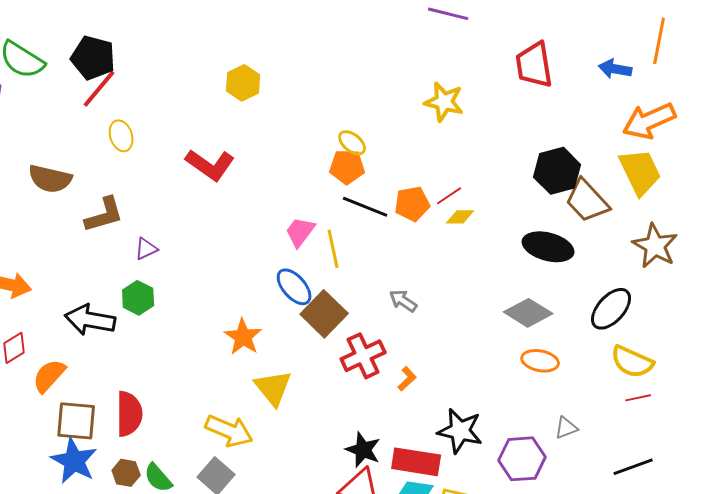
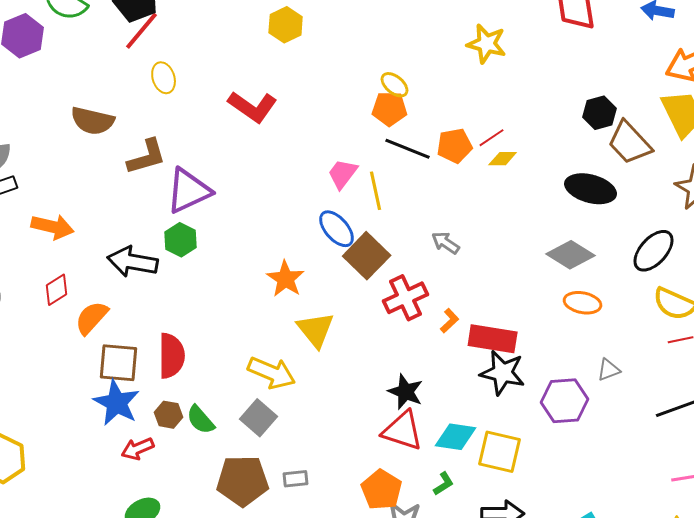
black hexagon: (557, 171) -> (600, 113), size x0.7
purple triangle: (146, 249) -> (189, 191), size x2.0
red rectangle: (416, 462) -> (493, 339), moved

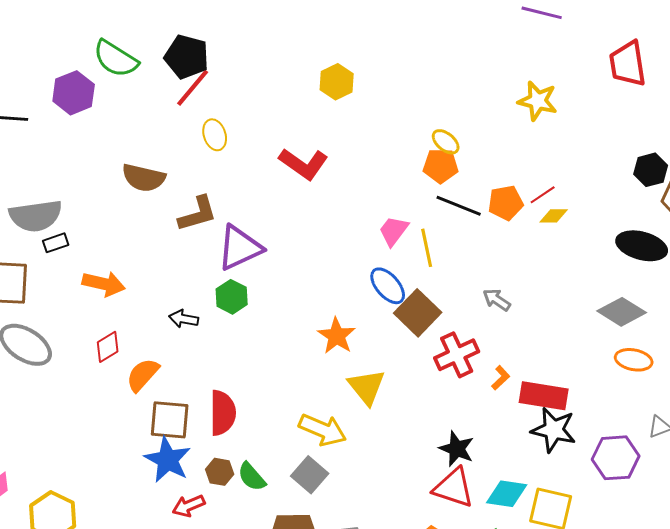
black arrow: (133, 262) -> (184, 319), size x0.6

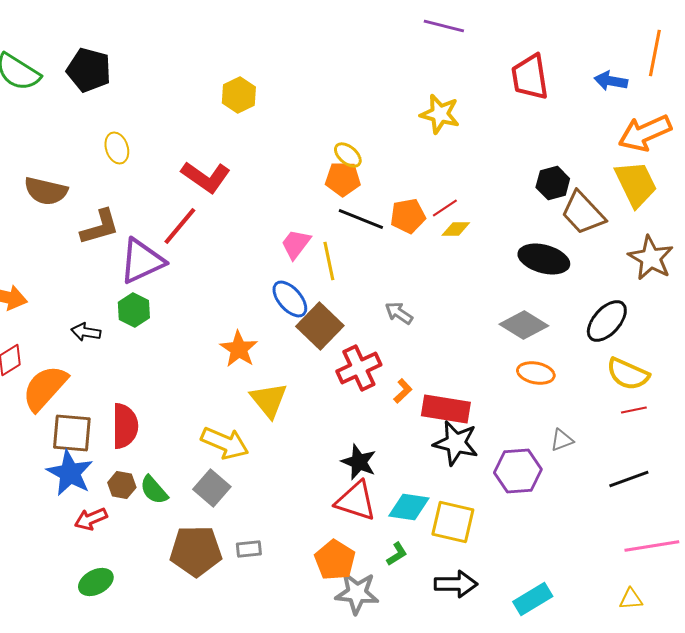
red line: (193, 88) -> (180, 226), moved
orange semicircle: (143, 375) -> (45, 388), size x1.4

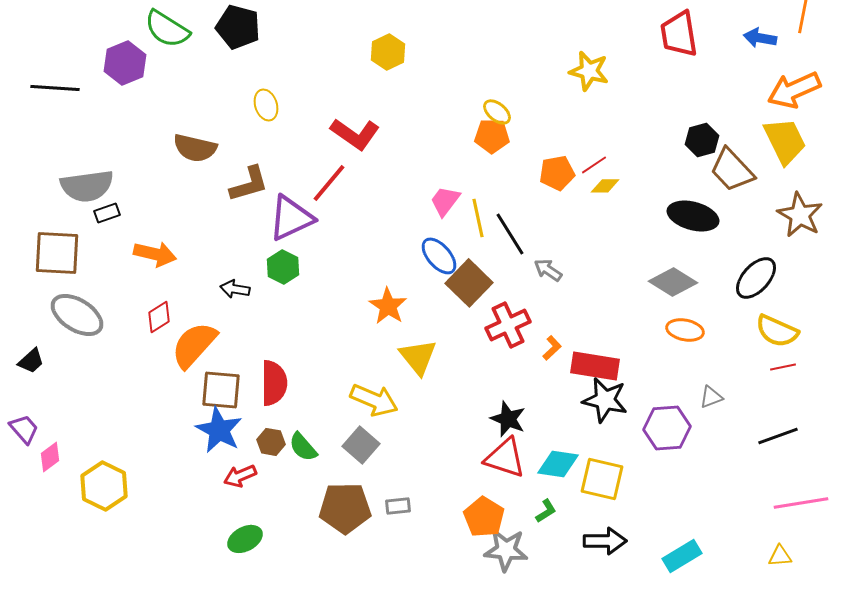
black line: (361, 219) -> (510, 234), moved, turned 36

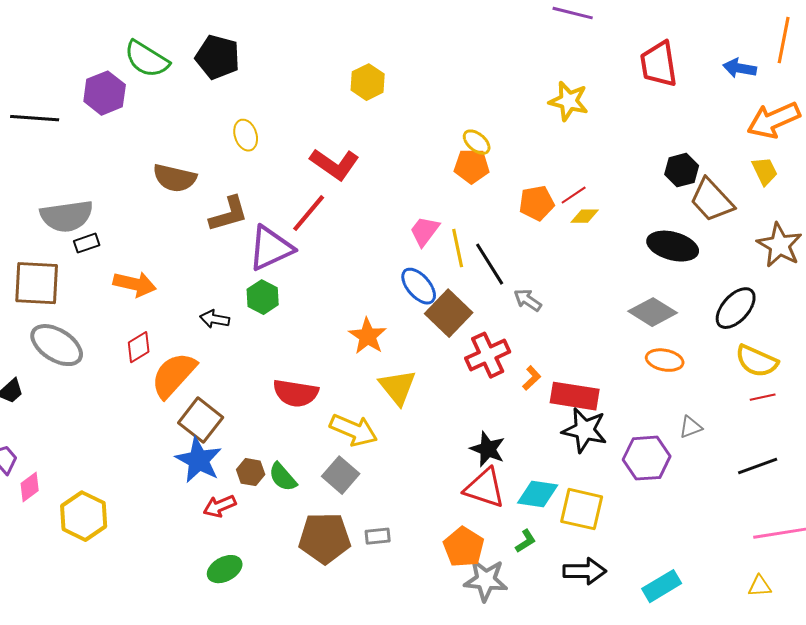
yellow trapezoid: (785, 141) -> (765, 171), size x0.6
red semicircle: (274, 383) -> (296, 393), moved, turned 99
brown square: (221, 390) -> (201, 420), turned 33

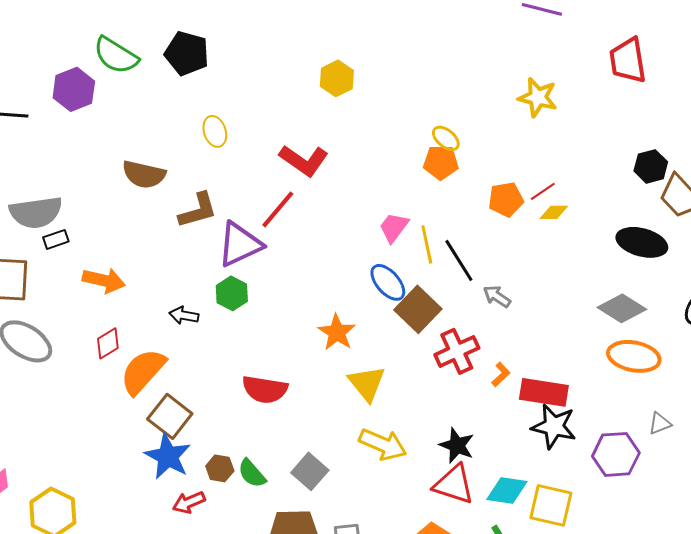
orange ellipse: (665, 360) -> (634, 356), size x1.4
yellow arrow: (354, 430) -> (383, 444), moved

